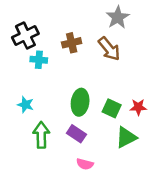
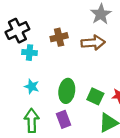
brown arrow: (109, 49) -> (93, 43), turned -55
cyan star: (25, 105) -> (32, 87), moved
purple rectangle: (76, 134) -> (63, 119), turned 35

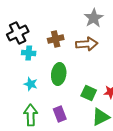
green ellipse: (67, 91) -> (59, 74), moved

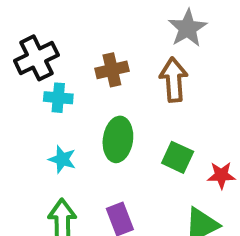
brown arrow: (87, 44) -> (174, 80), turned -90
green square: (89, 93) -> (178, 157), moved

